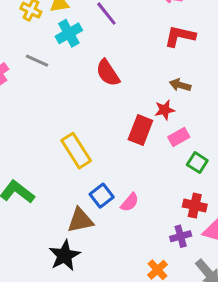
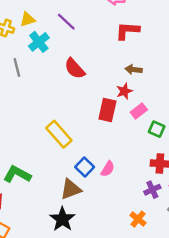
gray line: (37, 61) -> (17, 68), turned 60

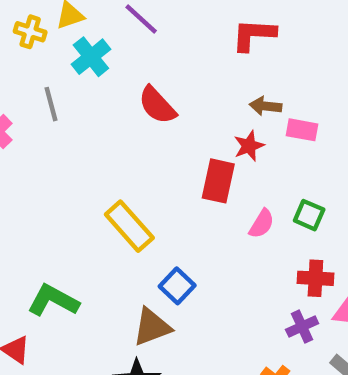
pink rectangle: (139, 111) -> (302, 130), moved, turned 49
pink semicircle: (108, 169) -> (262, 224), moved

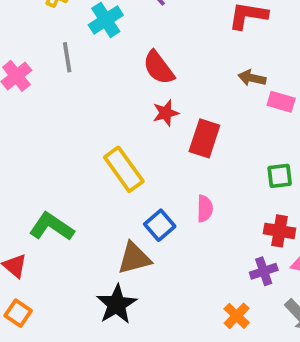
red star: (249, 146) -> (166, 113), moved
green square: (309, 215) -> (280, 176), turned -36
pink semicircle: (262, 224) -> (205, 209), moved, turned -36

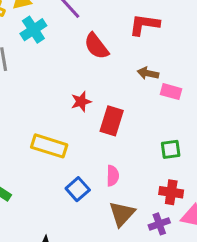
red semicircle: (159, 68) -> (96, 46), moved
yellow rectangle: (124, 169) -> (49, 146), turned -36
brown triangle: (134, 258) -> (122, 214), moved, turned -32

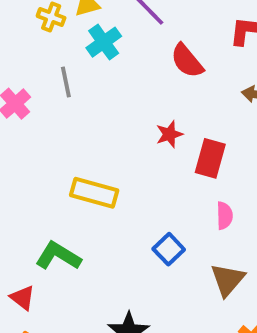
yellow rectangle: (49, 146) -> (94, 193), moved
pink semicircle: (113, 176) -> (224, 216), moved

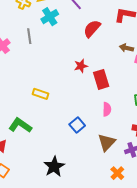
red semicircle: (187, 61) -> (92, 29), turned 78
red rectangle: (210, 158) -> (101, 79), turned -36
yellow rectangle: (94, 193) -> (40, 94), size x0.7

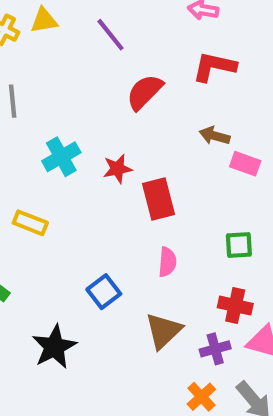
cyan cross: (50, 17) -> (61, 157), moved
black star: (54, 167) -> (54, 347), moved
orange cross: (117, 173) -> (201, 397), moved

